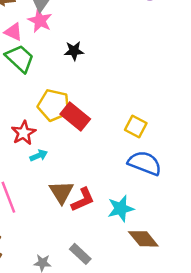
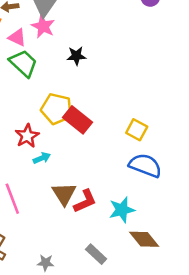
gray rectangle: (80, 254) -> (96, 254), moved

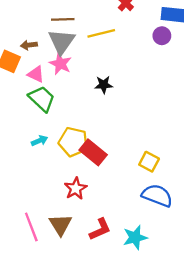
black star: (76, 56) -> (104, 85), moved
red star: (27, 136) -> (76, 188), moved
cyan arrow: (42, 158) -> (39, 141), moved
brown triangle: (64, 194) -> (60, 225), moved

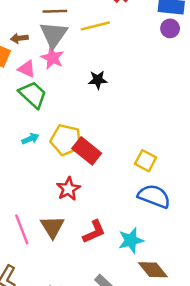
purple circle: (162, 36) -> (170, 28), moved

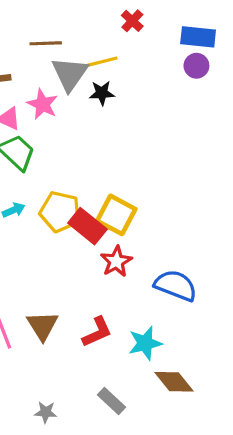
gray triangle: (54, 35) -> (70, 74), moved
black star: (98, 80) -> (102, 93), moved
yellow square: (146, 161) -> (116, 215), moved, size x1.4
red star: (68, 189) -> (116, 261), moved

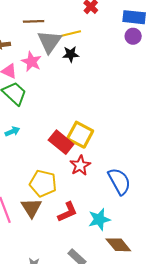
yellow pentagon: (60, 212) -> (43, 183), moved
blue semicircle: (176, 285) -> (119, 181), turned 40

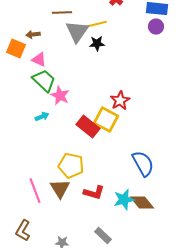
pink star: (31, 62) -> (60, 96), moved
red star: (80, 165) -> (120, 101), moved
red L-shape: (67, 212) -> (94, 193), turned 40
brown diamond: (118, 245) -> (142, 203), moved

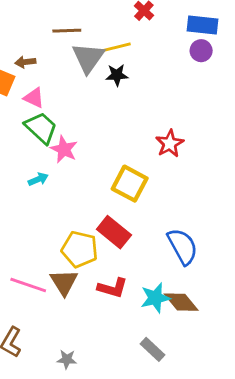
red star: (120, 101) -> (170, 144), moved
red rectangle: (88, 127) -> (114, 232), moved
pink line: (35, 191) -> (28, 285), turned -50
gray rectangle: (103, 236) -> (153, 349), moved

